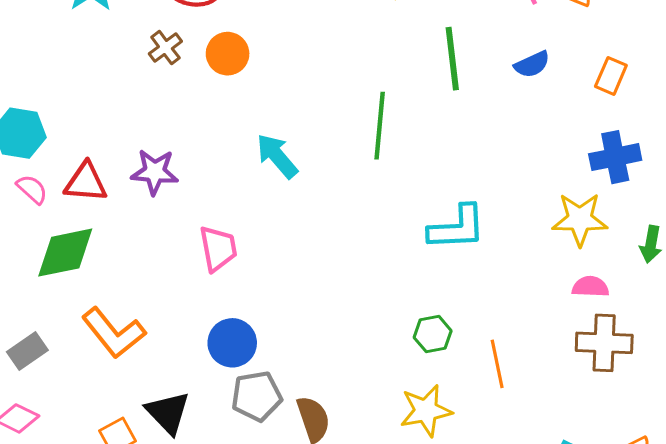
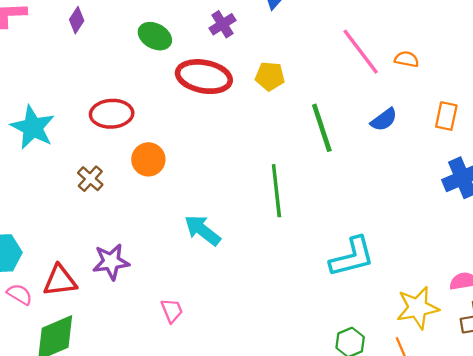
brown cross: (165, 48) -> (90, 179), moved
yellow star: (580, 219) -> (418, 308), moved
pink trapezoid: (218, 249) -> (172, 311), size x0.7

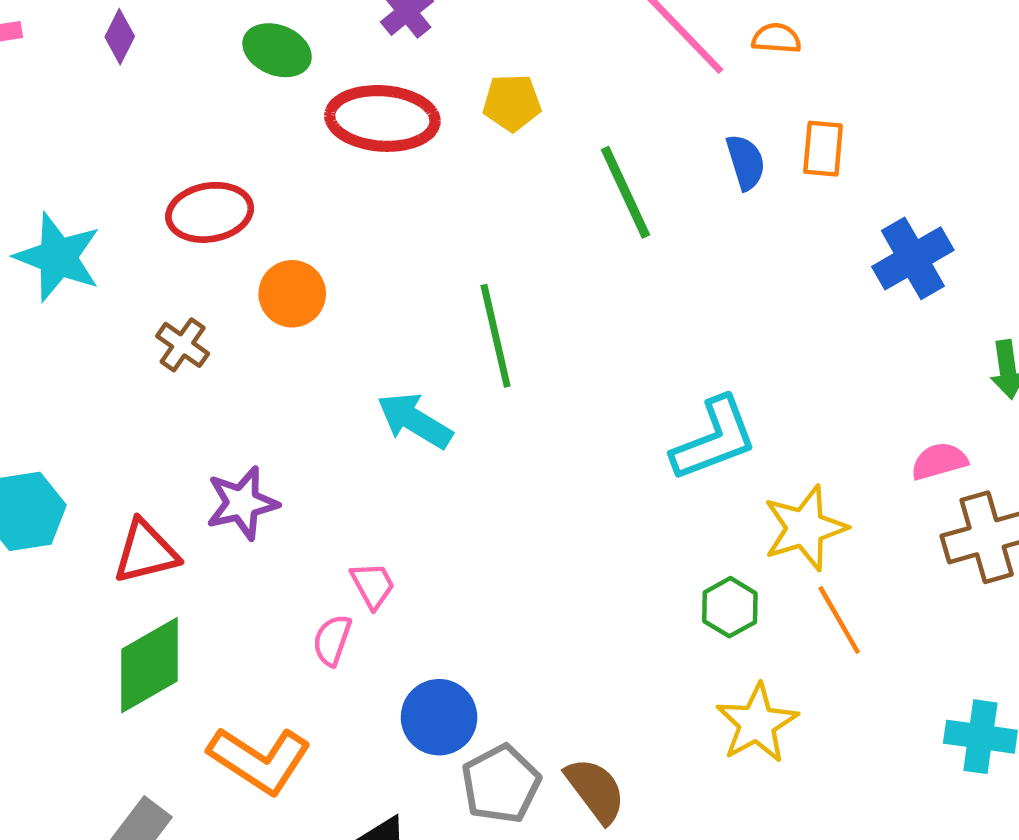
orange rectangle: (446, 116) -> (823, 149), moved
blue semicircle: (384, 120) -> (746, 162), turned -64
green line: (276, 191) -> (496, 336), moved
pink semicircle: (20, 294) -> (332, 640), moved, turned -95
yellow star: (418, 308) -> (805, 528), moved

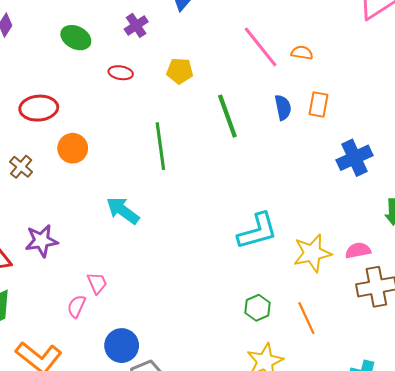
red ellipse: (382, 118) -> (121, 73), size x0.5
green line: (496, 336) -> (160, 146), moved
yellow star: (805, 528) -> (312, 253), moved

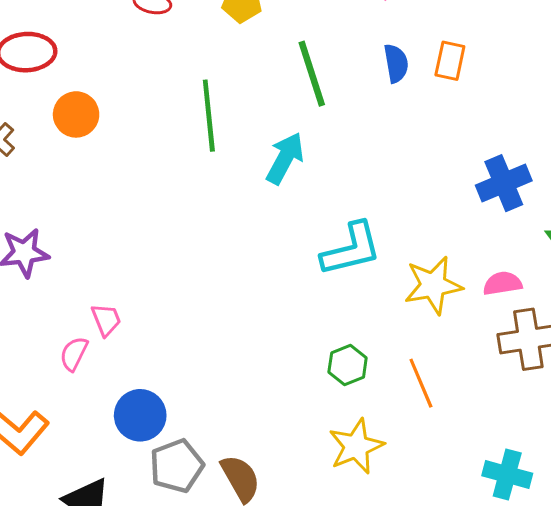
blue cross: (354, 158) -> (504, 183), moved
cyan arrow: (123, 211) -> (285, 158), moved, turned 80

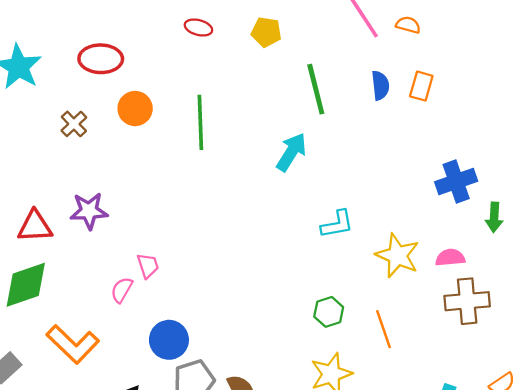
green line: (209, 116) -> (200, 122), moved
cyan L-shape: (351, 249) -> (337, 224), size x0.7
yellow star: (433, 285) -> (398, 256), turned 30

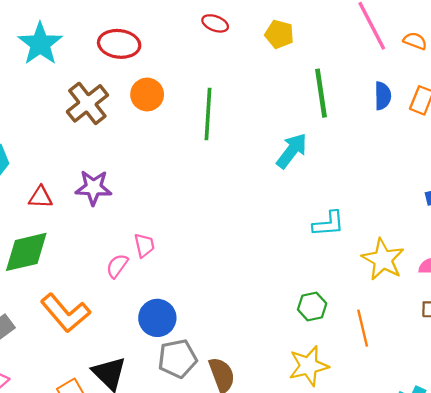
brown cross: (74, 124) -> (87, 103), size x1.6
red triangle: (35, 226) -> (40, 197), size x0.7

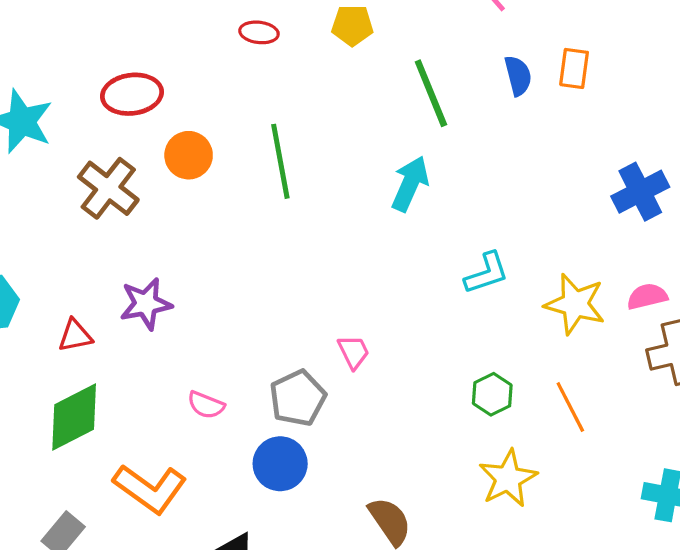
pink trapezoid: (144, 245) -> (354, 352), moved
pink semicircle: (117, 266) -> (206, 405), turned -90
gray pentagon: (177, 359) -> (298, 398), moved

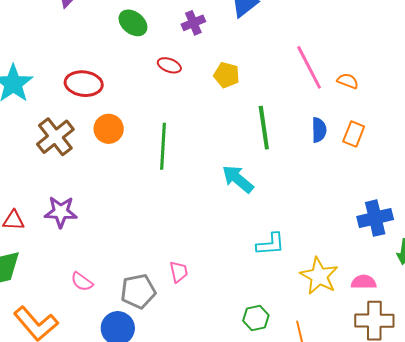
cyan arrow: (410, 184) -> (238, 179), turned -88

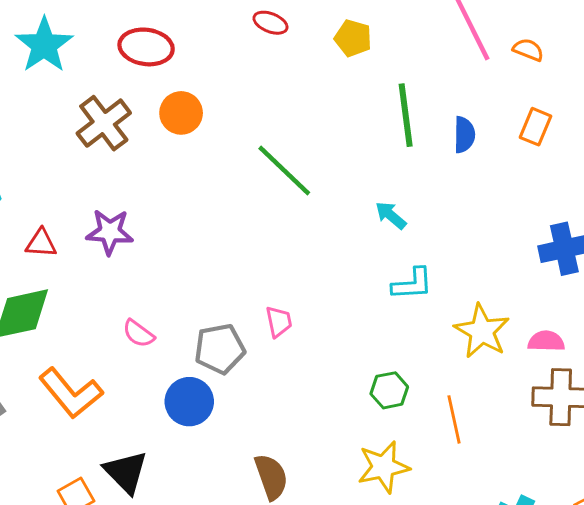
blue semicircle: (319, 130) -> (464, 135), moved
green line: (163, 146) -> (284, 171), moved, turned -51
cyan arrow: (238, 179) -> (391, 215), moved, size x0.7

